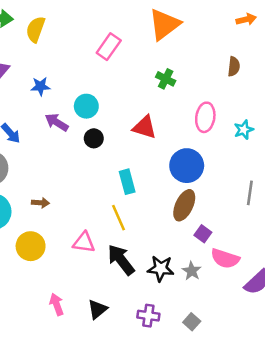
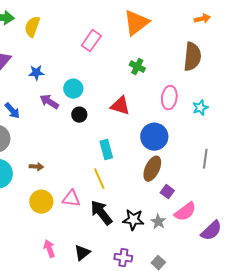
brown semicircle: (234, 66) -> (192, 57), size x1.8
yellow circle: (31, 246) -> (41, 202), moved
pink semicircle: (225, 259) -> (185, 212), turned -55

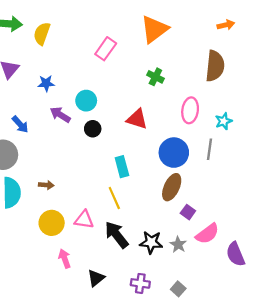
gray line: (205, 159) -> (210, 149), moved
purple semicircle: (211, 231) -> (236, 254), turned 110
pink arrow: (49, 249) -> (65, 259), moved

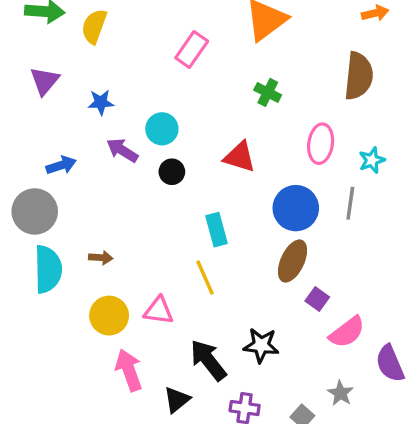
blue arrow: (20, 124) -> (61, 165), turned -66
black arrow: (116, 235) -> (208, 360), moved
gray star: (178, 245) -> (340, 393), moved
pink arrow: (65, 259) -> (129, 370), size x1.4

